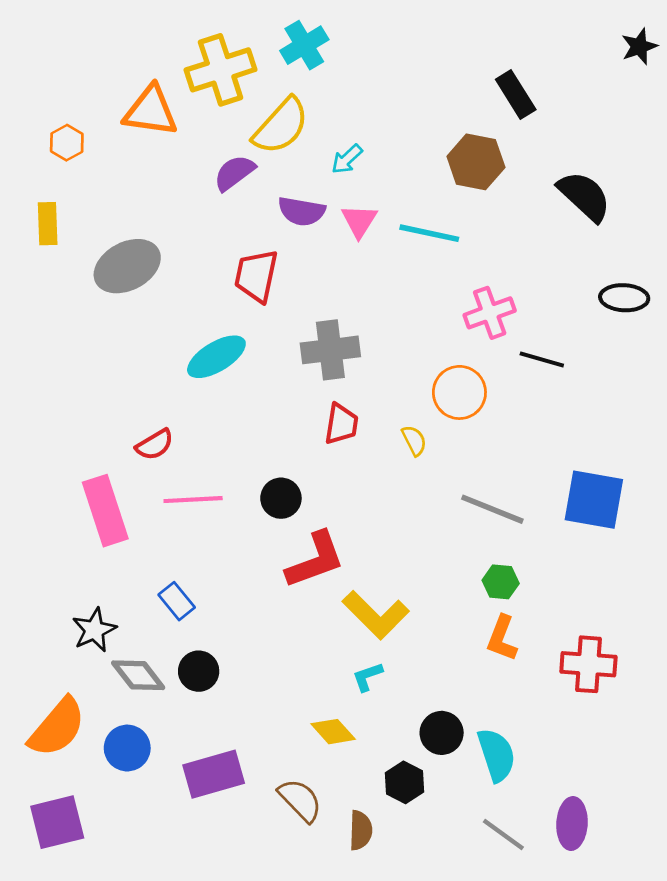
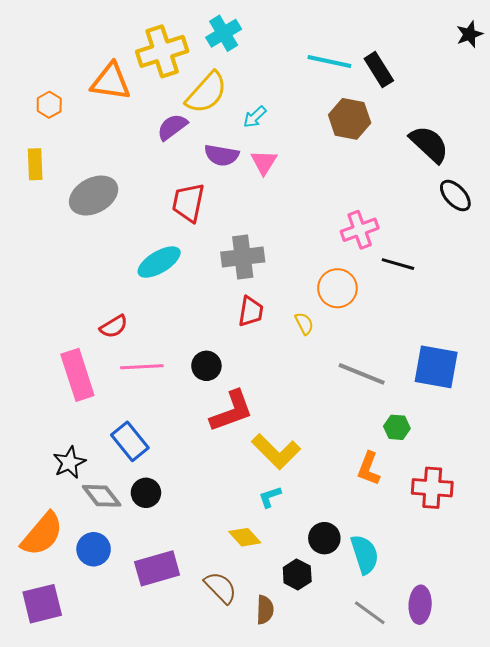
cyan line: (429, 233) -> (329, 61), moved
black ellipse: (624, 298) -> (455, 196), moved, turned 44
green hexagon: (501, 582) -> (397, 427), moved
blue rectangle: (177, 601) -> (130, 441), size x1.4

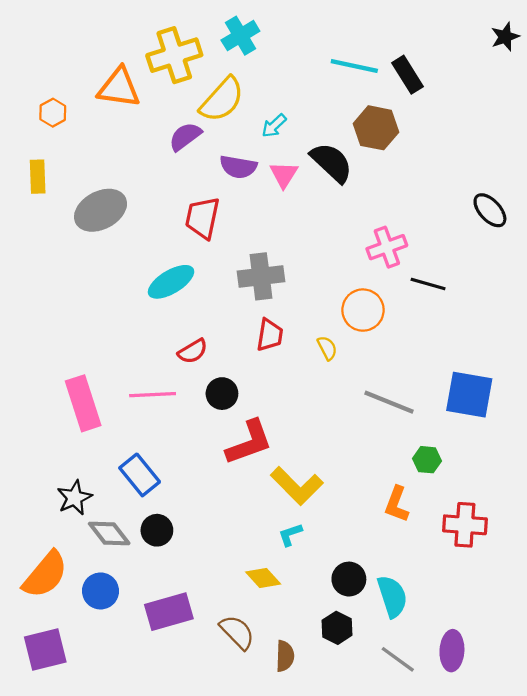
black semicircle: (429, 144) -> (332, 163), moved
red semicircle: (114, 327) -> (193, 351), moved
black hexagon: (297, 574) -> (337, 628), moved

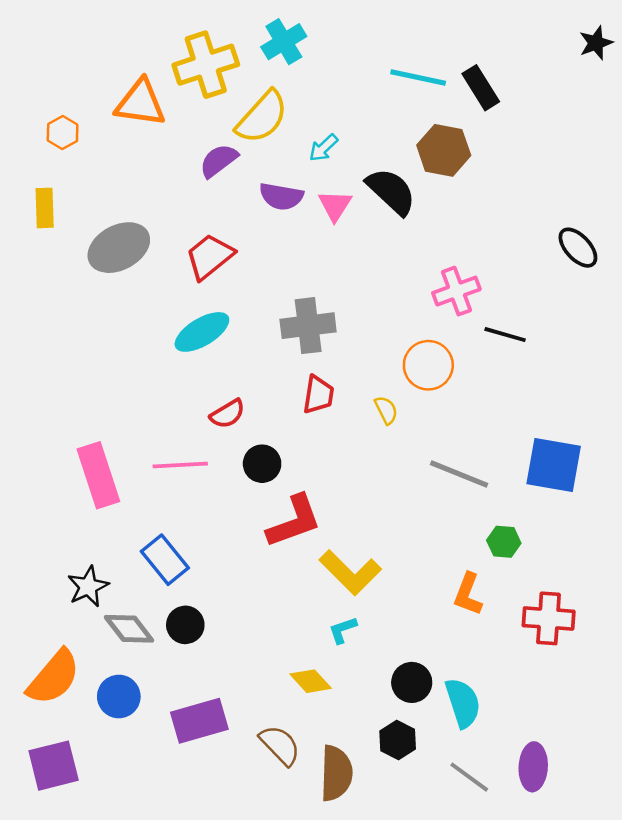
red trapezoid: (202, 218) -> (210, 257), moved, turned 39
brown semicircle: (285, 656) -> (336, 773), size x1.5

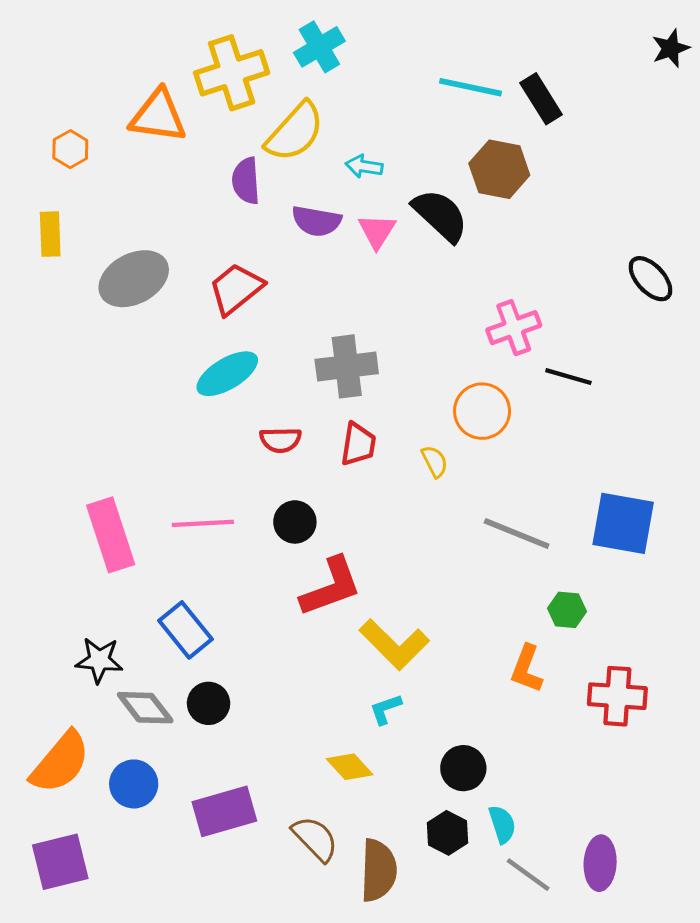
cyan arrow: (323, 148) -> (364, 166), turned 52
purple semicircle: (219, 161) -> (246, 181), turned -57
red semicircle: (228, 414) -> (281, 440), moved, turned 30
black star: (88, 587) -> (99, 660), turned 30
cyan semicircle: (463, 703) -> (502, 824), moved, size x0.7

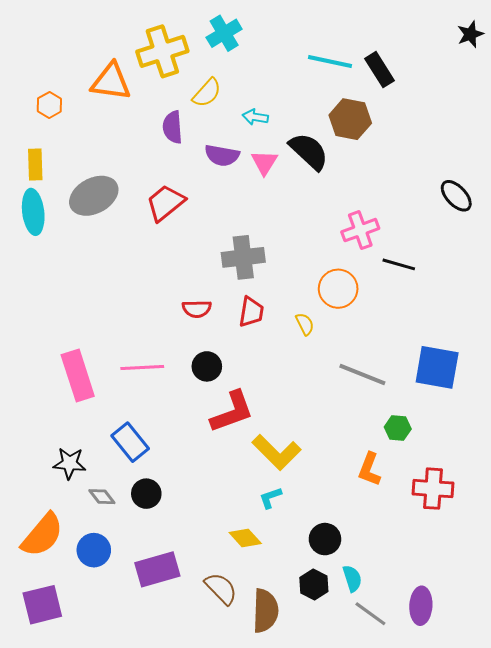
yellow semicircle: (295, 132) -> (207, 93), size x0.7
cyan ellipse: (227, 374) -> (33, 212), moved, turned -66
gray diamond: (145, 708) -> (102, 497), size x0.7

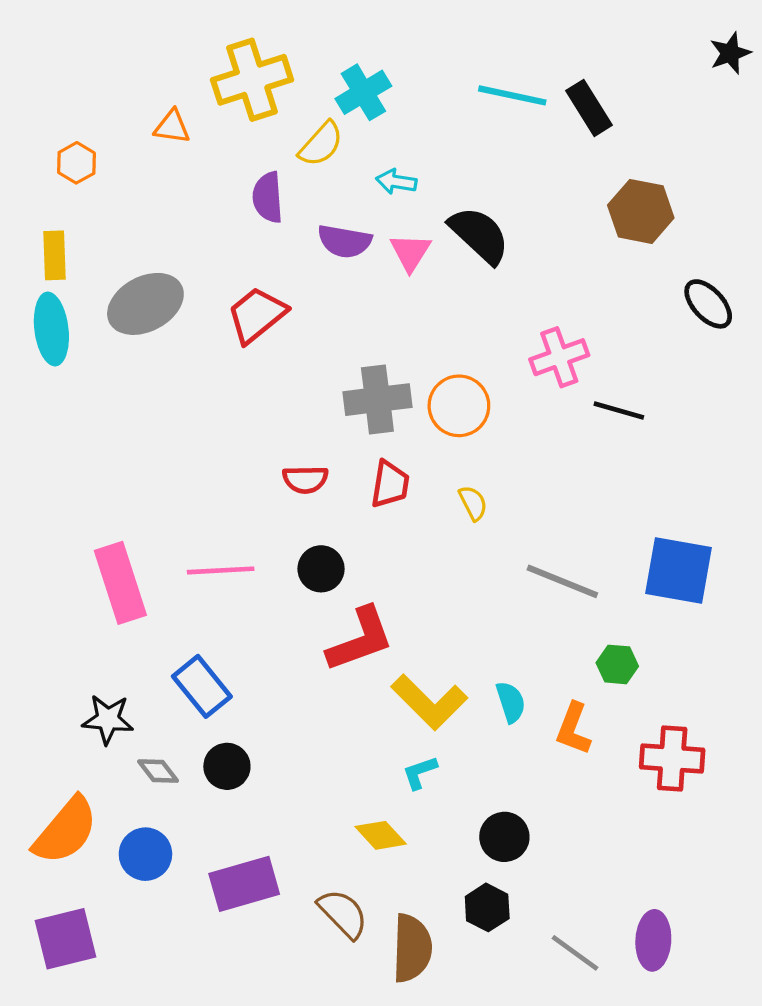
cyan cross: (224, 33) -> (363, 92), moved
orange triangle: (111, 82) -> (172, 127), size x0.6
brown hexagon: (350, 119) -> (641, 211), moved
orange circle: (338, 289) -> (459, 406), moved
cyan semicircle: (352, 578) -> (511, 702), moved

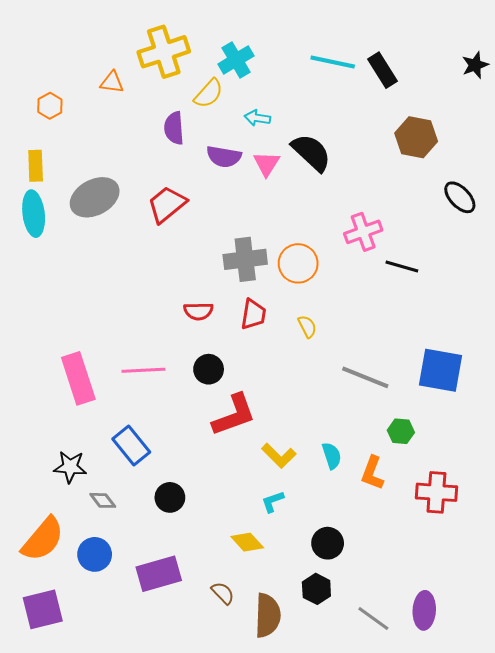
black star: (730, 53) -> (475, 65), moved
yellow L-shape: (429, 702) -> (279, 456), size x0.7
black circle: (227, 766) -> (170, 497), moved
brown semicircle: (343, 914) -> (223, 593), size x0.7

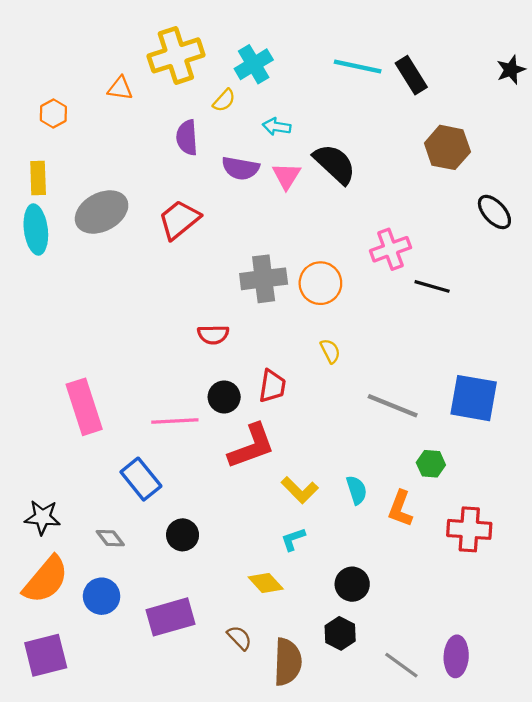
yellow semicircle: (209, 94) -> (224, 100), size x0.7
red trapezoid: (253, 314) -> (272, 386), moved
pink line: (143, 370) -> (175, 421), moved
black star: (70, 467) -> (42, 517), moved

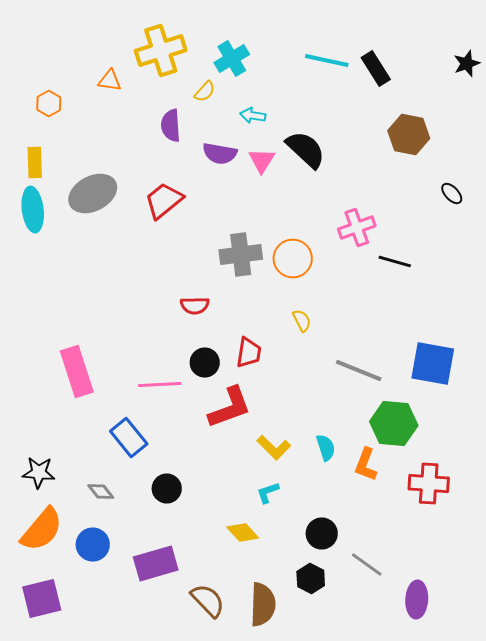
black ellipse: (494, 212) -> (452, 194), size x0.7
green hexagon: (431, 464) -> (394, 424), size x1.8
brown semicircle: (239, 638) -> (208, 600), moved, size x1.5
gray line: (401, 665) -> (367, 564), moved

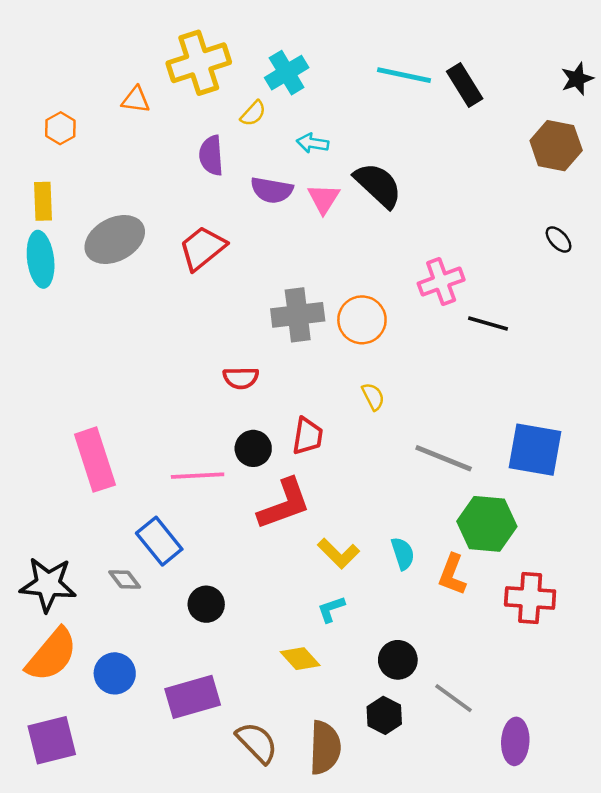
brown hexagon: (409, 134) -> (556, 146), moved
black star: (39, 472) -> (48, 584), size x1.4
gray diamond: (101, 492) -> (125, 579), moved

